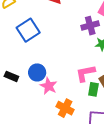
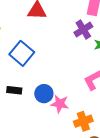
black rectangle: (11, 76) -> (14, 90), moved
orange cross: (65, 108) -> (83, 121), turned -30

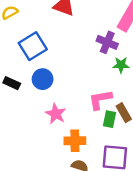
purple cross: (83, 30) -> (107, 42), turned 36
blue circle: (44, 94) -> (43, 79), moved

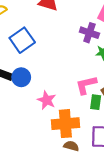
blue circle: (43, 79) -> (21, 77), moved
orange cross: (75, 141) -> (65, 124), size x1.4

